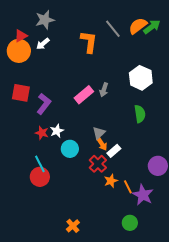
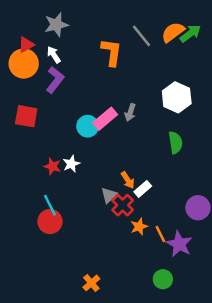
white arrow: (43, 44) -> (54, 55), turned 96
purple L-shape: (44, 104) -> (55, 80), moved
gray triangle: (99, 133) -> (109, 195), moved
cyan circle: (70, 149) -> (88, 126), moved

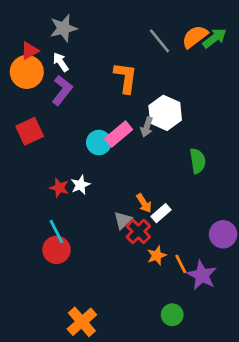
orange L-shape: (111, 52) -> (126, 78), moved
white hexagon: (177, 97) -> (165, 113), moved
red square: (26, 116) -> (30, 131), turned -35
green circle: (163, 279) -> (172, 315), moved
orange cross: (91, 283) -> (82, 322), moved, size x1.5

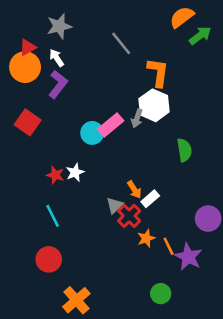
orange semicircle: (195, 37) -> (182, 17), moved
gray line: (160, 41) -> (121, 43), moved
orange L-shape: (126, 78) -> (158, 72), moved
red square: (30, 131) -> (28, 122), turned -30
red circle: (56, 250) -> (49, 259), moved

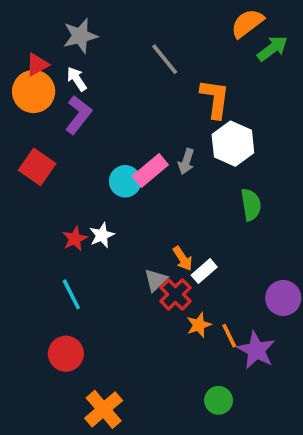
white hexagon: (154, 105) -> (233, 144), moved
red star: (55, 175) -> (75, 239), turned 30

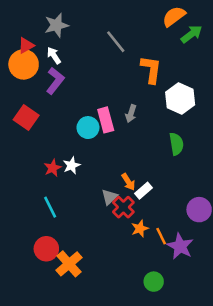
white hexagon: (233, 144) -> (180, 98), moved
pink rectangle: (150, 171) -> (106, 120), turned -65
orange cross: (104, 409) -> (69, 264), moved

